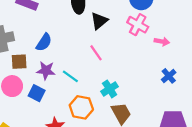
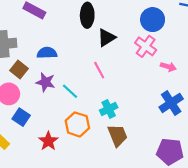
blue semicircle: (44, 42) -> (47, 53), turned -132
brown square: (19, 62) -> (19, 70), turned 35
blue cross: (169, 76) -> (171, 103), size x1.5
blue square: (37, 93) -> (21, 117), moved

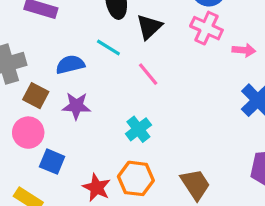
cyan line: (70, 91) -> (108, 47), moved
cyan cross: (109, 109) -> (138, 129), moved
orange hexagon: (77, 124) -> (136, 178), moved
brown trapezoid: (118, 135) -> (195, 184), moved

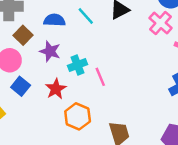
pink line: (148, 74) -> (100, 77), moved
cyan cross: (138, 129) -> (77, 65), moved
red star: (97, 188) -> (56, 89), moved

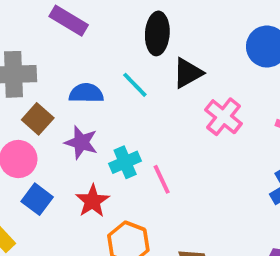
pink cross: (161, 23) -> (223, 117), moved

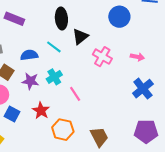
cyan cross: (125, 162) -> (54, 77), moved

